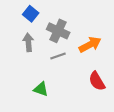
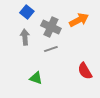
orange arrow: (90, 45) -> (79, 20), moved

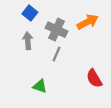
gray line: (51, 49) -> (57, 54), turned -48

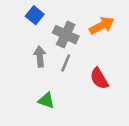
gray arrow: (28, 41) -> (40, 57), moved
red semicircle: (94, 78) -> (99, 79), moved

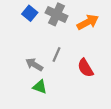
gray cross: (66, 35) -> (57, 14), moved
gray arrow: (40, 57) -> (34, 65), moved, turned -54

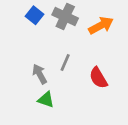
gray arrow: (34, 65) -> (40, 74), turned 30

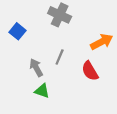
blue square: (34, 15) -> (18, 31), moved
orange arrow: (101, 25) -> (102, 42), moved

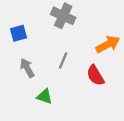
blue square: (18, 31) -> (18, 33), turned 35
gray arrow: (36, 68) -> (27, 68), moved

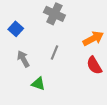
blue square: (18, 33) -> (16, 29), turned -32
red semicircle: (95, 75) -> (94, 65), moved

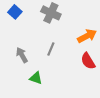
blue square: (16, 29) -> (15, 12), moved

